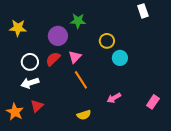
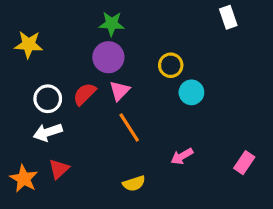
green star: (78, 21) -> (112, 24), moved
purple circle: (58, 36) -> (108, 57), moved

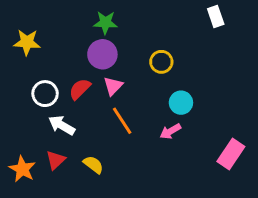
cyan circle: (191, 92) -> (181, 103), moved
white arrow: (48, 132) -> (62, 125), moved, turned 48
pink arrow: (182, 156) -> (170, 131), moved
pink rectangle: (244, 163) -> (231, 154), size x1.4
yellow semicircle: (134, 183) -> (93, 165), moved, turned -125

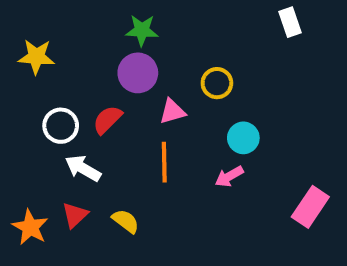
pink triangle: (113, 86) -> (172, 111), moved, turned 30
orange line: (122, 121) -> (164, 162), turned 32

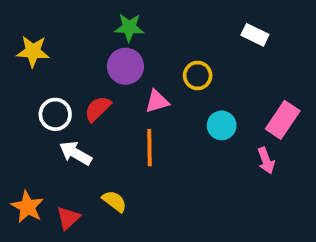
white rectangle: (290, 22) -> (255, 35), moved, turned -45
pink arrow: (229, 176) -> (266, 161), moved, turned -80
pink rectangle: (310, 207) -> (283, 120), moved
red triangle: (75, 215) -> (68, 218), moved

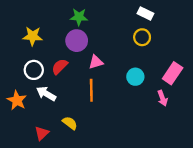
white rectangle: (255, 35) -> (145, 14), moved
yellow star: (33, 51) -> (33, 36), moved
yellow circle: (198, 76) -> (142, 37), moved
orange star: (27, 207) -> (17, 100), moved

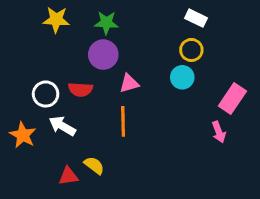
yellow star: (33, 36) -> (56, 20), moved
red semicircle: (60, 67) -> (80, 89), turned -132
cyan circle: (135, 77) -> (182, 77), moved
red triangle: (42, 133) -> (68, 176), moved, turned 35

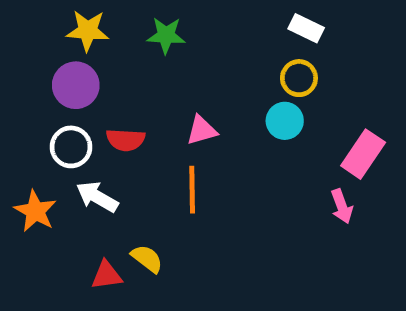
purple circle: (103, 55) -> (76, 85), moved

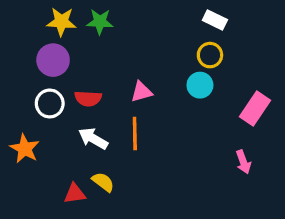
green star: (166, 35) -> (100, 22), moved
white arrow: (97, 197) -> (93, 139), moved
pink arrow: (342, 206) -> (243, 162), moved

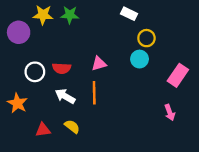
white rectangle: (215, 20) -> (129, 14), moved
purple circle: (53, 60) -> (19, 32), moved
red triangle: (75, 194) -> (43, 130), moved

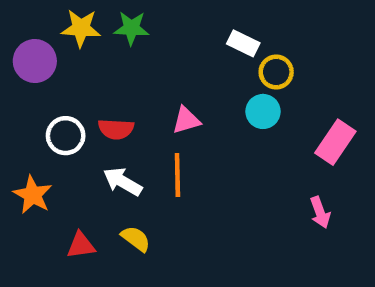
white rectangle: (129, 14) -> (243, 43), moved

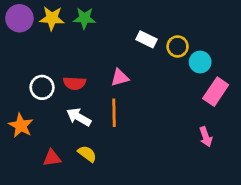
white rectangle: (243, 43) -> (146, 39), moved
purple circle: (35, 61) -> (19, 18), moved
cyan circle: (263, 111) -> (200, 62), moved

